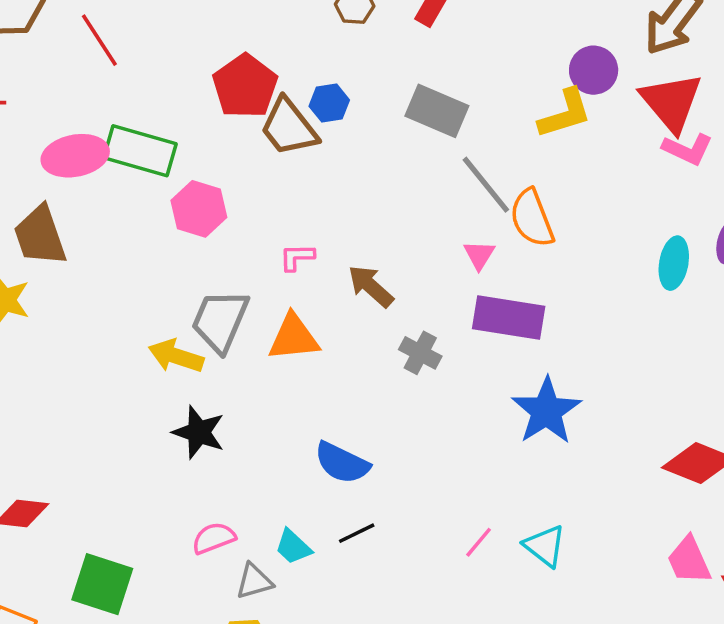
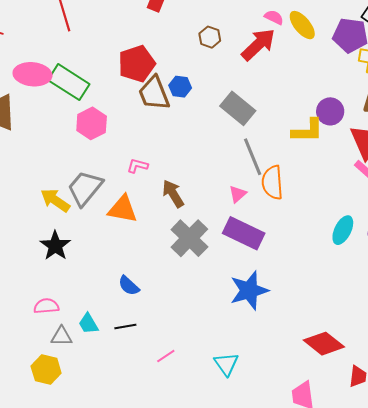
gray cross: (420, 353) -> (189, 238), size x1.6
blue semicircle: (342, 463) -> (129, 286), size x0.7
pink line: (479, 542) -> (166, 356), moved

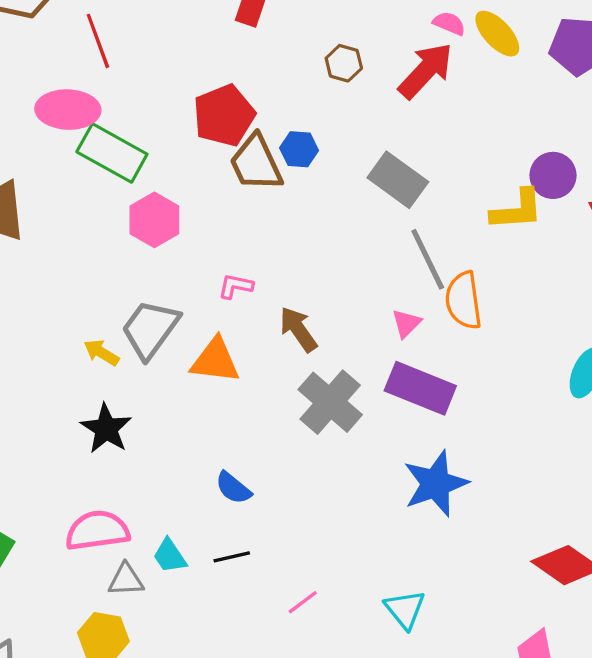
pink ellipse: (32, 74) -> (68, 110), moved
yellow arrow: (55, 200) -> (101, 353), size x0.7
pink semicircle: (46, 306) -> (97, 531), size x1.5

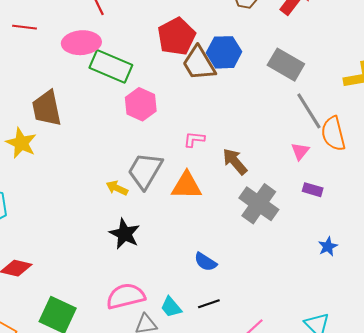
blue hexagon: (299, 149) -> (224, 52), size x1.5
purple rectangle: (420, 388) -> (313, 190), size x0.5
blue star: (436, 484) -> (328, 247), size x0.5

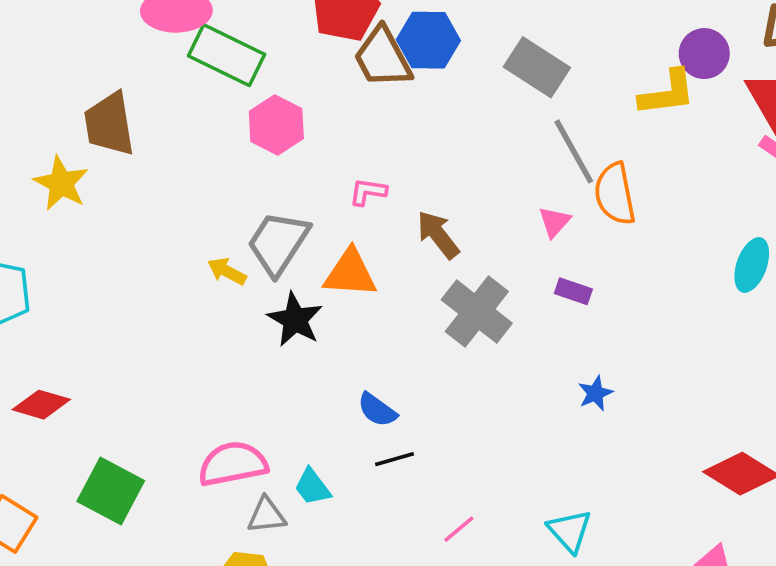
black star: (125, 234) -> (295, 320), moved
black line: (209, 304) -> (395, 459), moved

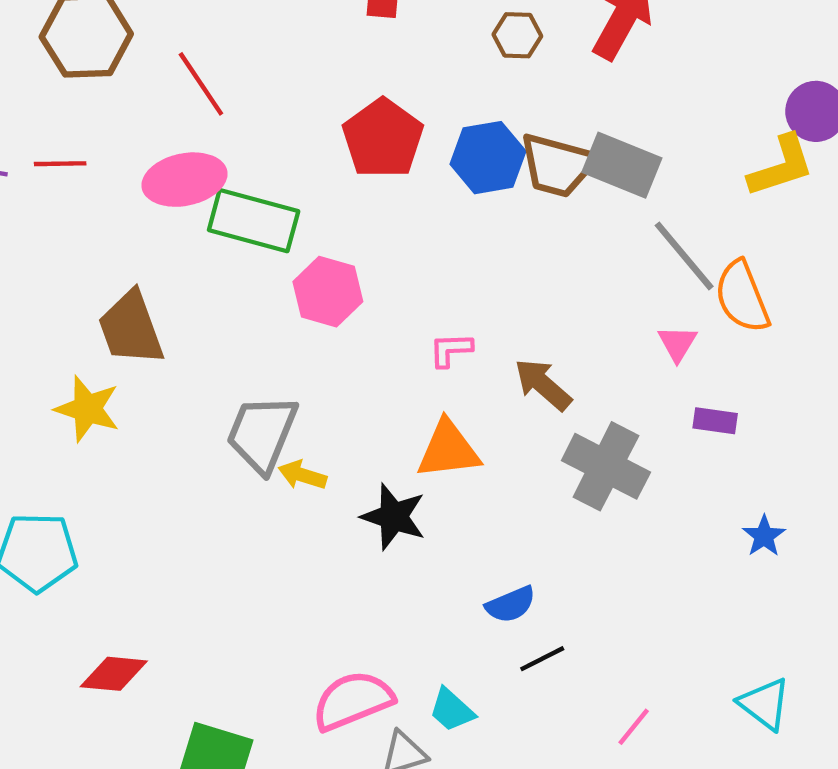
brown trapezoid: (383, 58) -> (558, 165), moved, turned -36
gray trapezoid: (278, 243) -> (262, 434), moved
blue semicircle: (377, 410) -> (511, 605), turned -48

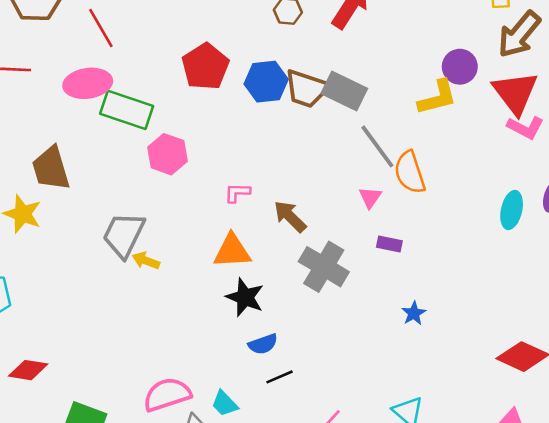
black star: (394, 517) -> (245, 297), moved

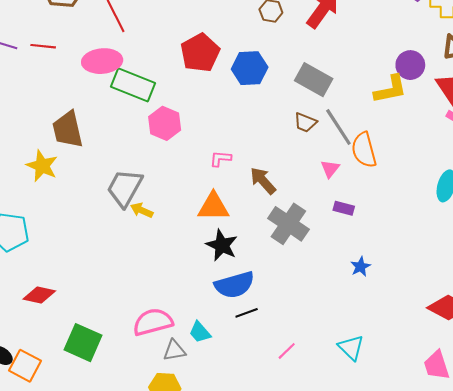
brown trapezoid: (307, 89) -> (305, 122), moved, size x0.6
blue semicircle: (263, 344) -> (234, 285), size x1.6

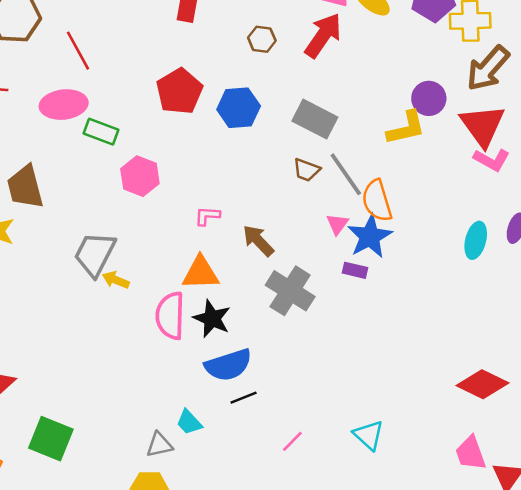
green rectangle: (133, 85) -> (101, 132), size x0.7
blue star: (361, 267) -> (370, 236), moved, size x1.8
pink semicircle: (153, 322) -> (170, 316), moved, turned -72

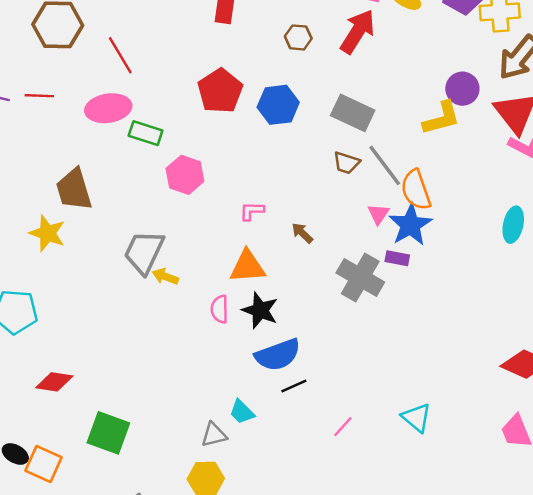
brown arrow: (258, 241) -> (302, 233), size x0.7
gray cross: (290, 291) -> (360, 277), moved
pink semicircle: (170, 316) -> (220, 309), size x0.6

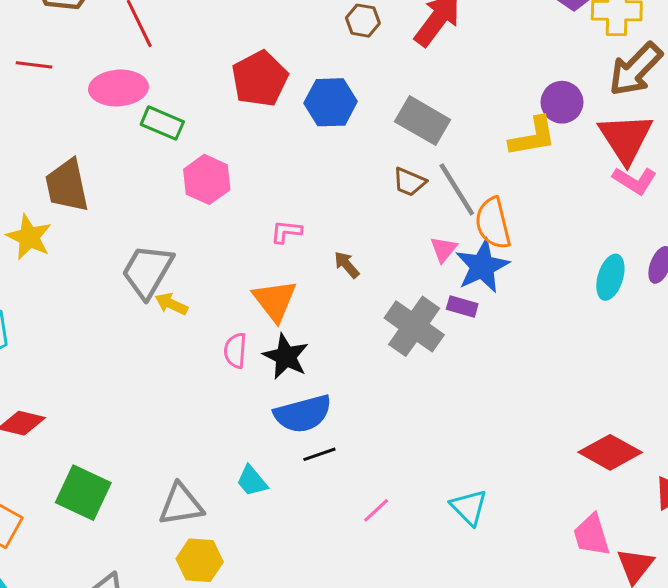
orange triangle: (247, 267) -> (275, 301), turned 51
gray triangle: (214, 435) -> (181, 505), moved, size x1.4

